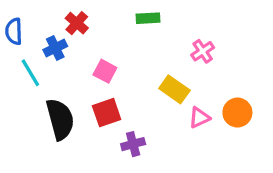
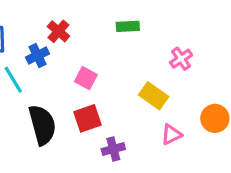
pink triangle: (199, 118) -> (171, 135), moved

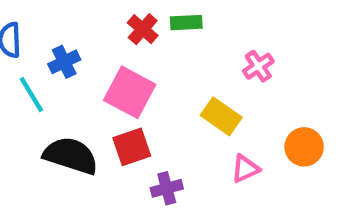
red cross: (58, 31) -> (143, 29), moved
pink square: (86, 78) -> (130, 92), size x1.6
black semicircle: (42, 125) -> (71, 156), turned -57

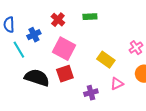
red cross: (143, 29) -> (58, 20), moved
pink cross: (258, 66) -> (136, 48), moved
purple cross: (167, 188) -> (91, 93), moved

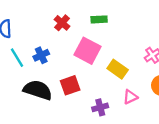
blue cross: (34, 35) -> (41, 55), moved
pink square: (64, 49) -> (87, 51), moved

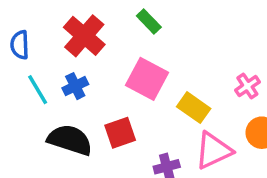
green rectangle: (99, 19) -> (149, 22), moved, turned 49
red cross: (62, 23) -> (84, 36), moved, size x1.6
pink triangle: (130, 97) -> (213, 151), size x1.6

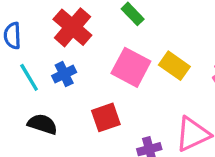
yellow rectangle: (194, 108) -> (174, 66), moved
black semicircle: (70, 140) -> (42, 124), moved, size x0.7

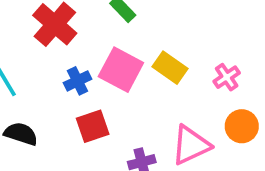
blue cross: (64, 74) -> (78, 81), moved

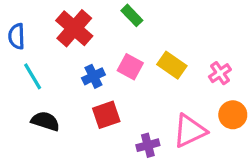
pink square: (121, 70) -> (130, 67), size x0.7

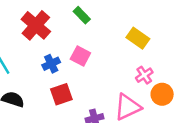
yellow rectangle: (172, 65) -> (138, 38), moved
pink cross: (220, 73) -> (144, 75), moved

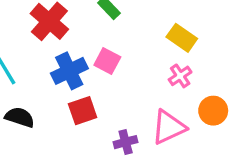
blue cross: (51, 64) -> (69, 71), size x1.5
pink cross: (144, 75) -> (180, 76), moved

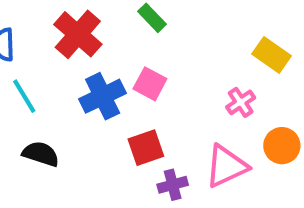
yellow rectangle: (182, 38) -> (272, 55), moved
red square: (83, 111) -> (146, 148), moved

